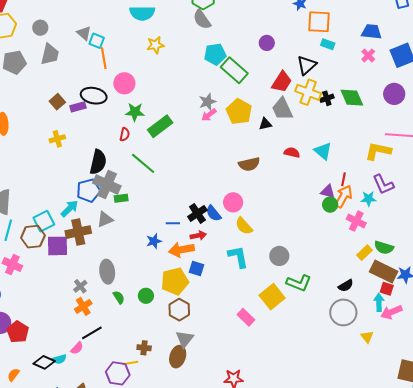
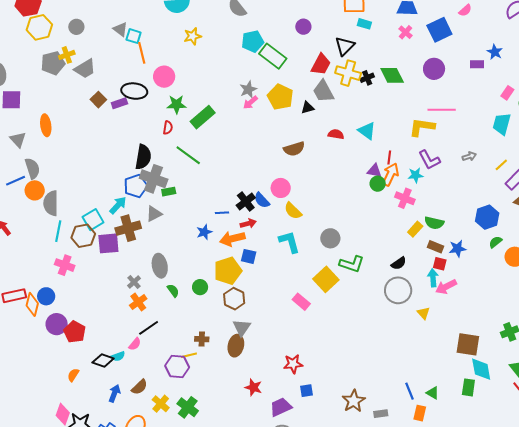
gray trapezoid: (50, 54) -> (85, 69), moved, turned 50
yellow cross: (57, 139) -> (67, 55), moved
brown rectangle: (384, 272) -> (435, 247), size x0.6

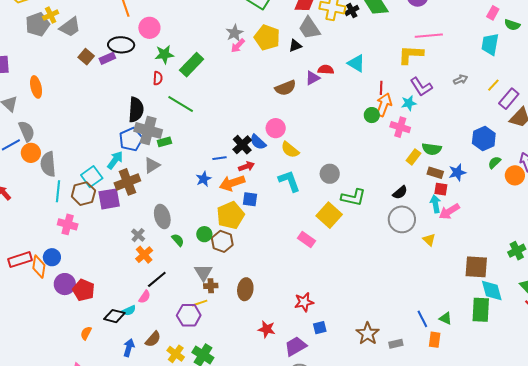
purple triangle: (374, 171) -> (313, 78), moved, turned -35
brown hexagon: (234, 299) -> (222, 241), moved
gray triangle: (242, 328) -> (203, 272), moved
green rectangle: (468, 387) -> (481, 310), size x1.4

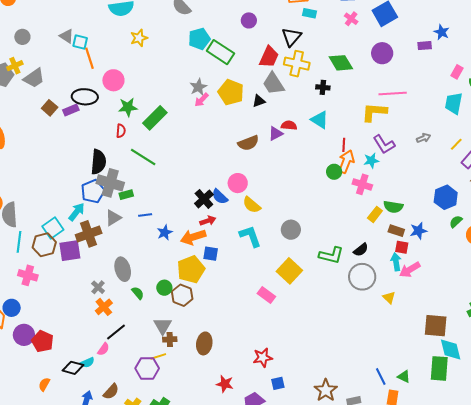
black cross: (352, 11) -> (323, 87), moved, turned 32
blue line: (219, 158) -> (145, 215), moved
green L-shape: (353, 197) -> (331, 255), moved

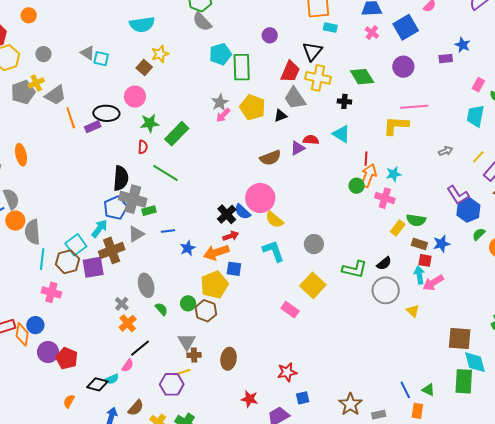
green rectangle: (220, 52) -> (242, 67), turned 56
orange line: (90, 58) -> (71, 118), moved
brown square: (50, 108) -> (144, 67), moved
purple L-shape: (384, 144) -> (458, 195), moved
pink circle: (238, 183) -> (260, 198), size x1.5

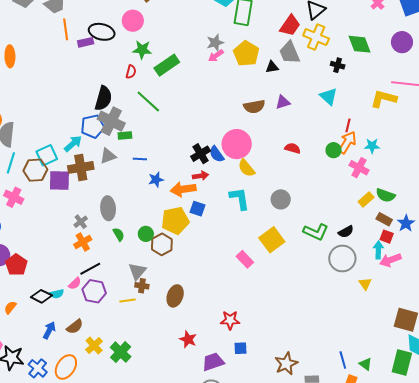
red semicircle: (311, 140) -> (293, 148), moved
blue star: (441, 244) -> (406, 223), turned -30
purple hexagon: (172, 384) -> (94, 291), moved

